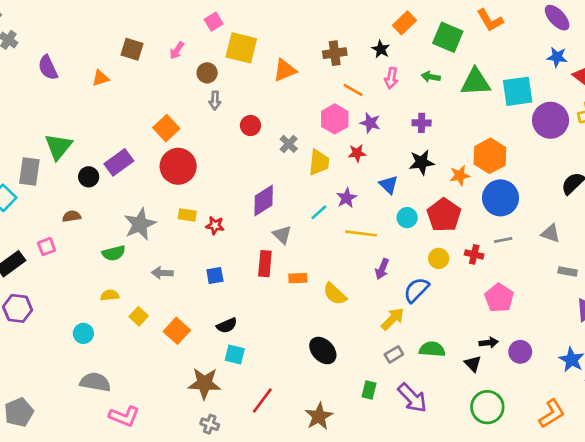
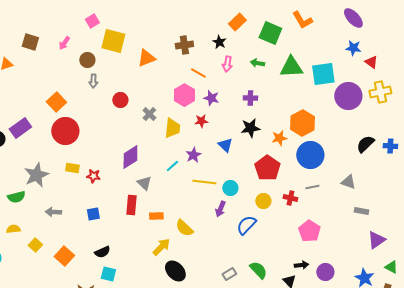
cyan circle: (407, 218) -> (230, 188), moved
yellow arrow: (393, 319) -> (161, 247), moved
green semicircle: (432, 349) -> (258, 270), turned 42

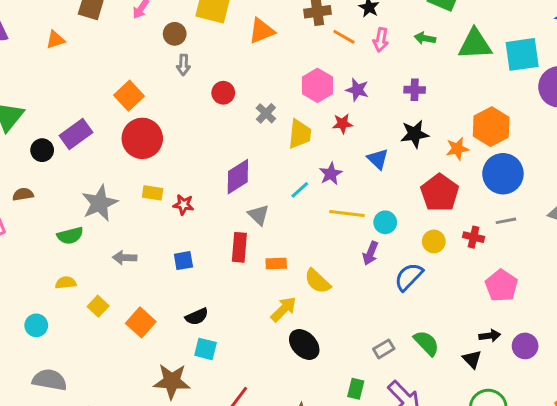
orange line: (198, 73) -> (344, 37), moved

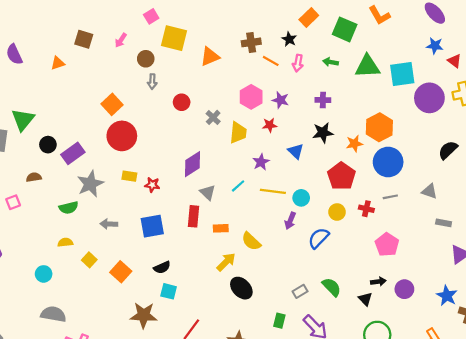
purple rectangle: (76, 134) -> (73, 153), moved
cyan line: (300, 190) -> (238, 186), moved
blue square: (183, 261) -> (152, 226), size x1.6

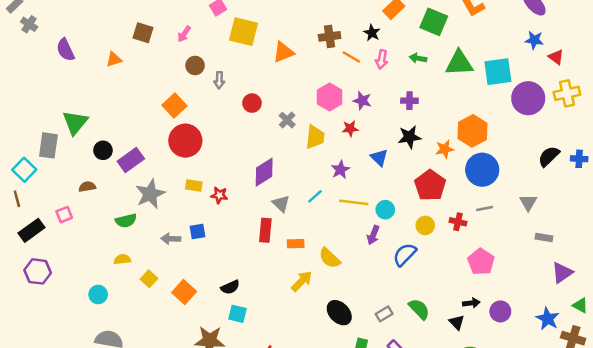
brown circle: (146, 59) -> (195, 65), moved
gray triangle: (429, 191) -> (528, 202), turned 42
blue square: (152, 226) -> (197, 231), moved, size x0.6
black ellipse: (241, 288) -> (339, 313), moved

